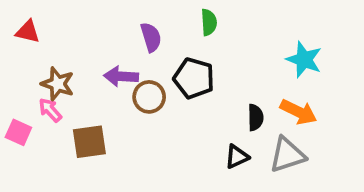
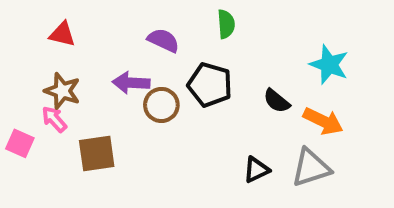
red triangle: (28, 32) -> (62, 34), moved
purple semicircle: (151, 37) -> (163, 40), turned -48
black semicircle: (256, 117) -> (277, 101), moved, turned 130

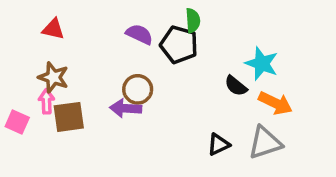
cyan star: (329, 65) -> (262, 64), moved
purple arrow: (131, 83) -> (126, 108), moved
black pentagon: (210, 85) -> (179, 45), moved
pink arrow: (54, 119) -> (46, 101), turned 40
brown square: (97, 154) -> (69, 117), moved

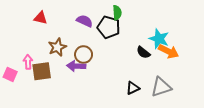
red triangle: (53, 29) -> (41, 18), moved
brown star: (53, 77) -> (57, 47), moved, turned 30
orange arrow: (275, 103) -> (168, 51), moved

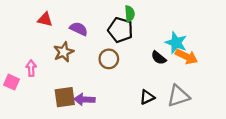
purple semicircle: (85, 21) -> (79, 29), moved
brown circle: (84, 55) -> (109, 59), moved
purple arrow: (76, 66) -> (84, 99), moved
brown square: (42, 71) -> (65, 97), moved

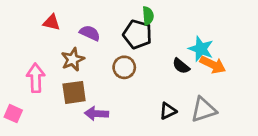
pink arrow: (31, 68) -> (36, 78), size x1.5
pink square: (11, 82) -> (13, 114), moved
brown square: (65, 97) -> (74, 92), moved

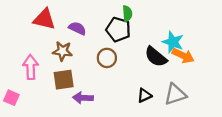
red triangle: (52, 22) -> (44, 19), size x1.5
brown star: (73, 59) -> (63, 51), turned 30
black semicircle: (181, 66) -> (156, 57), size x1.5

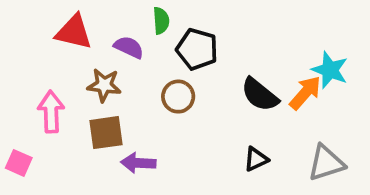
green semicircle: (127, 14) -> (161, 21), moved
cyan star: (173, 42) -> (330, 70), moved
orange arrow: (183, 56) -> (305, 93), turned -75
gray triangle: (175, 94) -> (326, 163), moved
black triangle: (144, 95) -> (256, 159), moved

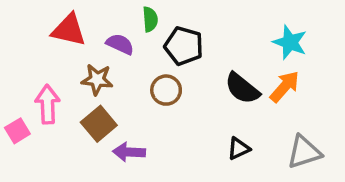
cyan star: (330, 70) -> (290, 42), moved
brown square: (106, 133) -> (99, 124), turned -32
pink square: (19, 163) -> (17, 131), moved, turned 35

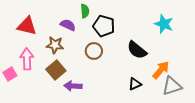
red triangle: (69, 30) -> (27, 26), moved
orange arrow: (285, 87) -> (161, 70), moved

